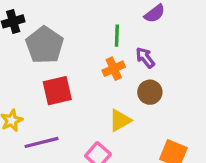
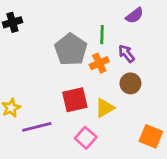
gray pentagon: (45, 45) -> (71, 49), moved
red square: (57, 91) -> (75, 100), moved

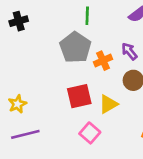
green line: (102, 35) -> (87, 16), moved
purple line: (37, 127) -> (25, 134), moved

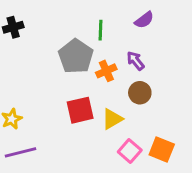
green line: (87, 16) -> (101, 30), moved
pink square: (90, 133) -> (130, 151), moved

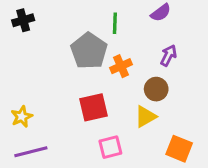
purple arrow: (135, 61) -> (168, 55), moved, turned 66
yellow triangle: (112, 119) -> (145, 117), moved
pink square: (130, 151) -> (110, 147), moved, turned 35

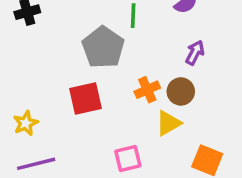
orange cross: (121, 66) -> (147, 90), moved
red square: (93, 107) -> (86, 99), moved

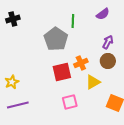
brown circle: (181, 91) -> (108, 61), moved
red square: (86, 99) -> (62, 72), moved

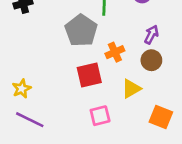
orange cross: (81, 63) -> (115, 52), moved
purple line: (18, 105) -> (30, 120), turned 40

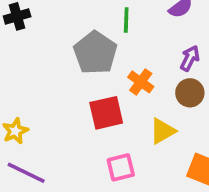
orange cross: (115, 52) -> (141, 82), turned -30

